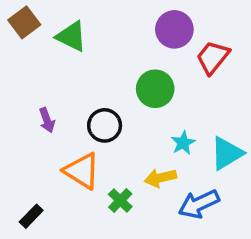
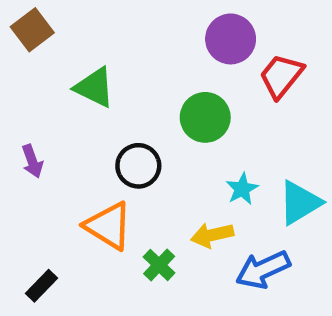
green triangle: (71, 36) -> (95, 87), moved
purple arrow: (47, 120) -> (32, 161), moved

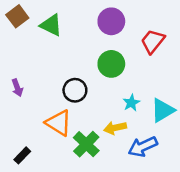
purple circle: (231, 39) -> (111, 21), moved
green triangle: (95, 87) -> (51, 25), moved
green cross: (159, 265) -> (86, 144), size x1.5

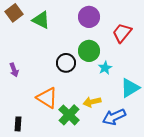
black circle: (75, 90) -> (66, 63), moved
cyan star: (131, 103) -> (105, 68), moved
black rectangle: (22, 155) -> (18, 124), turned -40

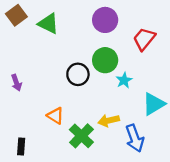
orange triangle: (47, 98) -> (55, 116), size x0.7
blue arrow: (114, 117) -> (135, 138), turned -85

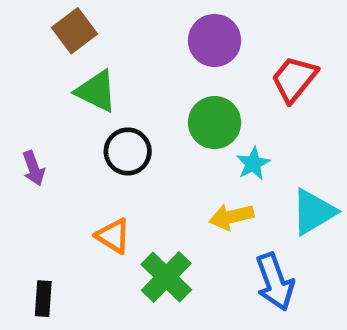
brown square: (16, 15) -> (75, 31), moved
green triangle: (48, 23) -> (96, 91), moved
black circle: (78, 74) -> (128, 151), moved
yellow arrow: (109, 120) -> (231, 217), moved

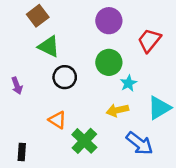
blue arrow: (275, 282) -> (140, 143), turned -32

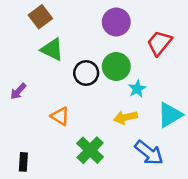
black circle: (65, 77) -> (86, 73), moved
purple arrow: (17, 86) -> (18, 91), turned 63
orange triangle: (57, 120) -> (60, 116), moved

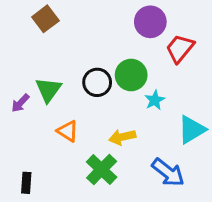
purple circle: (116, 22) -> (150, 22), moved
green triangle: (52, 49) -> (48, 90), moved, turned 40
yellow arrow: (125, 117) -> (122, 137), moved

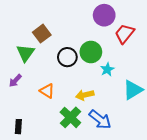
brown square: (45, 19) -> (42, 34), moved
green triangle: (48, 90) -> (25, 53), moved
purple arrow: (20, 103) -> (15, 81), moved
blue arrow: (168, 172) -> (100, 119), moved

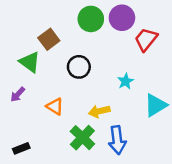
green circle: (91, 52) -> (91, 19), moved
green triangle: (25, 53) -> (30, 62), turned -30
blue arrow: (100, 119) -> (117, 140), turned 45
black rectangle: (18, 127) -> (21, 148), turned 64

